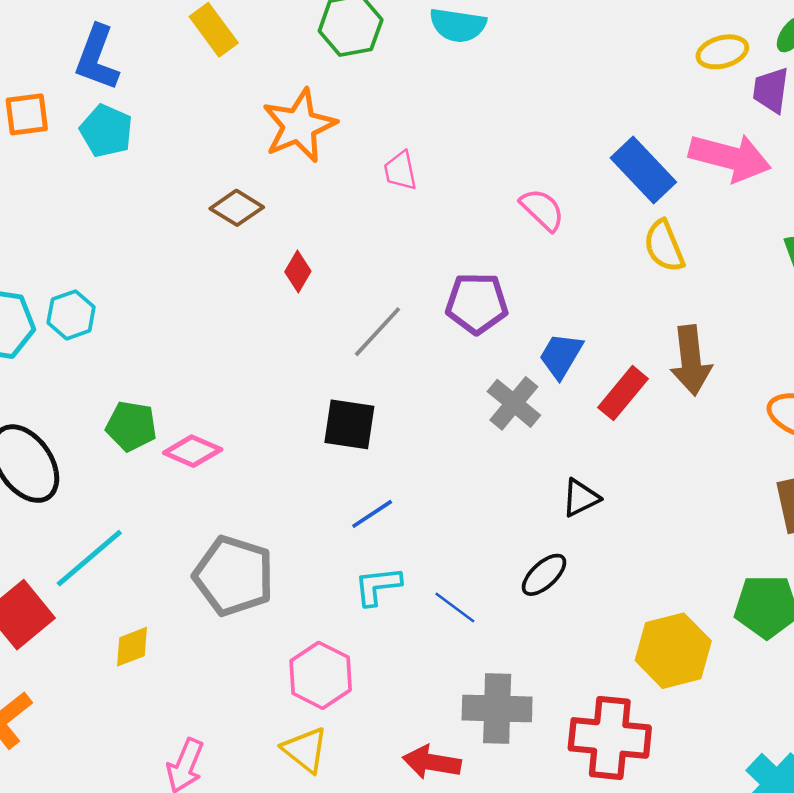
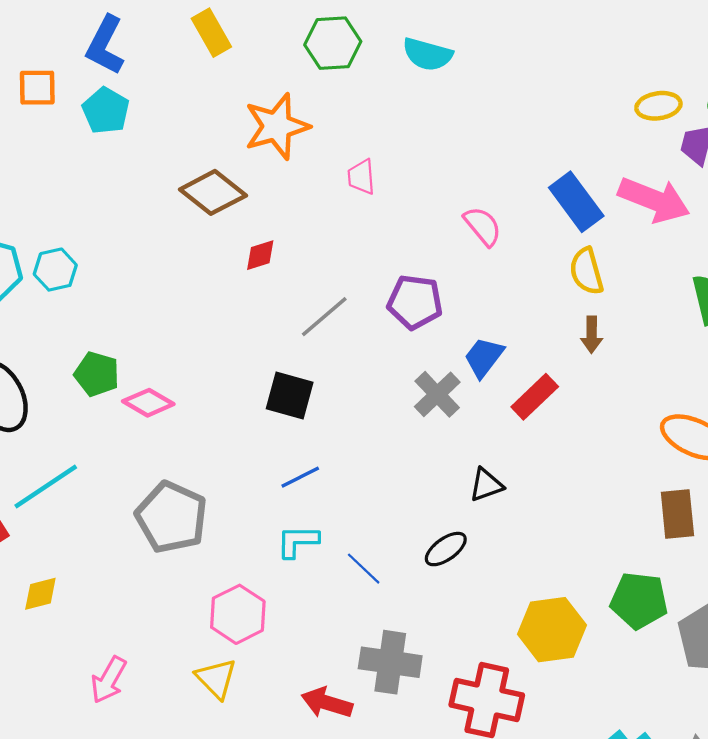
brown diamond: (237, 208) -> (213, 192), size x1.4
red diamond: (298, 272) -> (260, 255), turned 36
brown arrow: (691, 360) -> (592, 335), moved, size x0.6
yellow diamond: (132, 647) -> (40, 594), moved

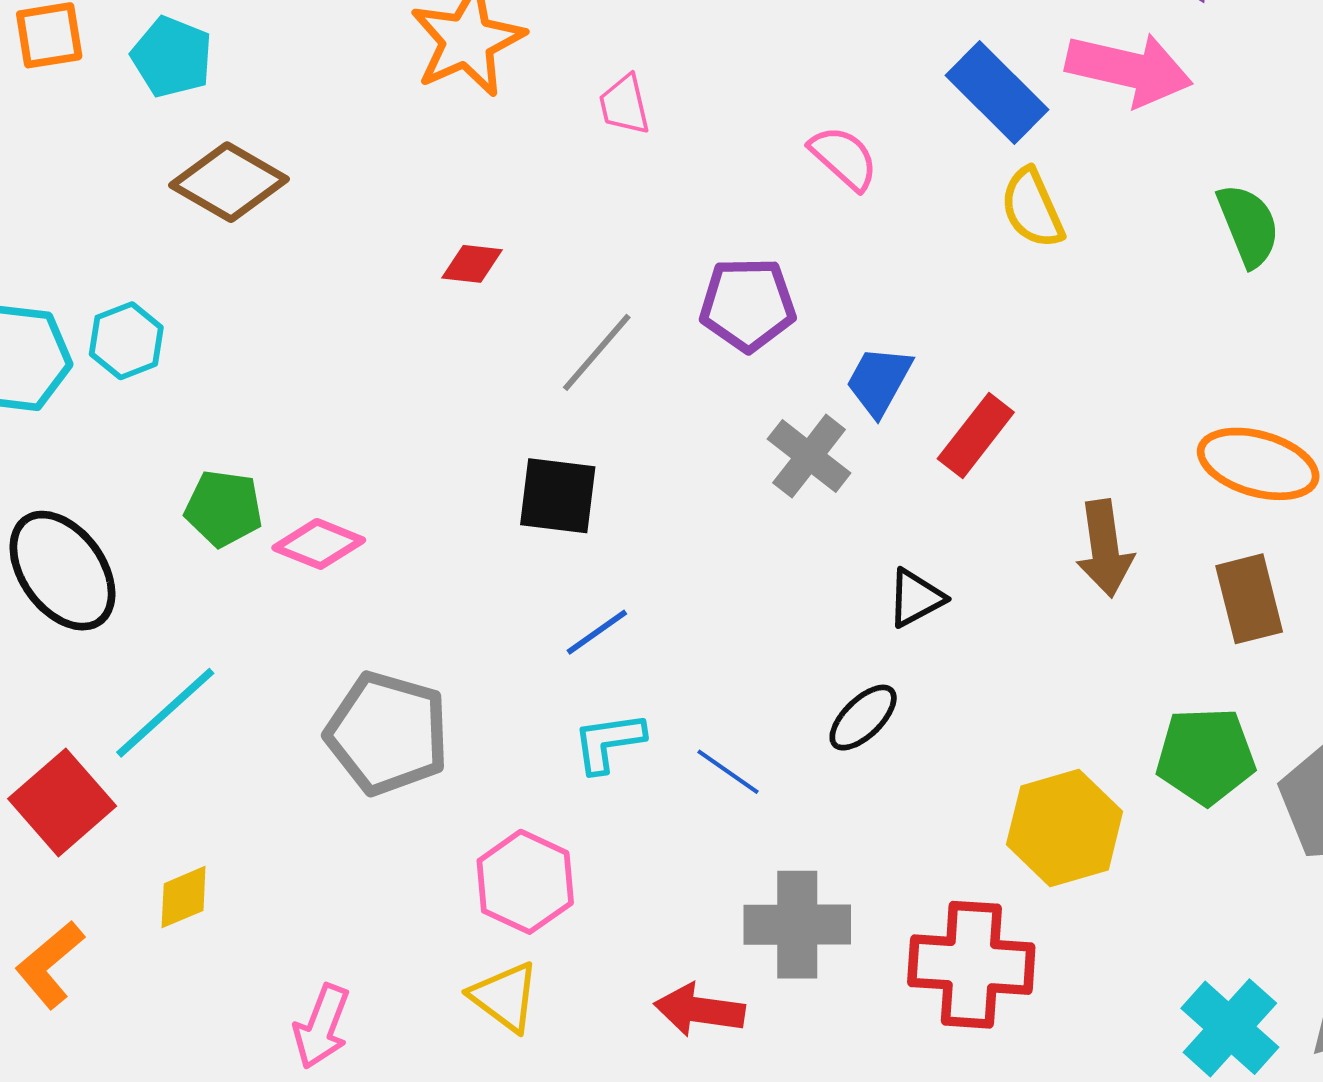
brown diamond: (213, 192) -> (229, 182), moved
red diamond: (260, 255) -> (472, 264), turned 32
brown arrow: (592, 335) -> (1105, 548), moved, size x1.5

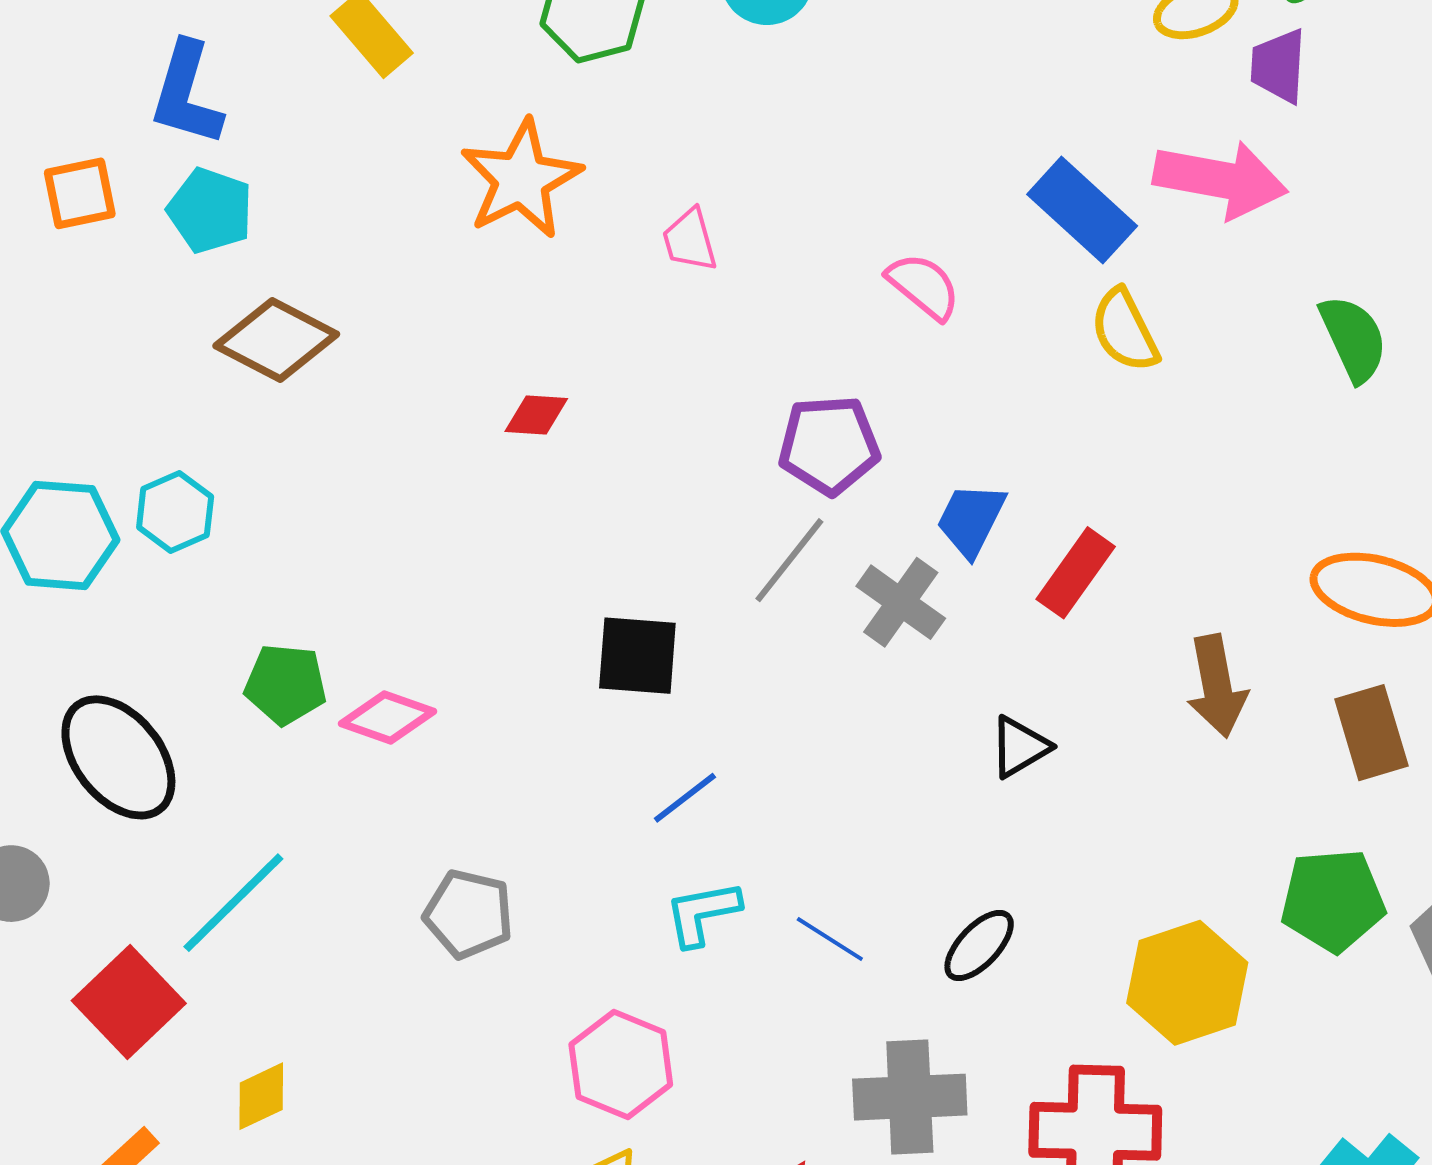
gray line: (597, 352) -> (789, 560), moved
black ellipse: (863, 718) -> (979, 945), moved
gray pentagon: (387, 733) -> (469, 914), size x0.7

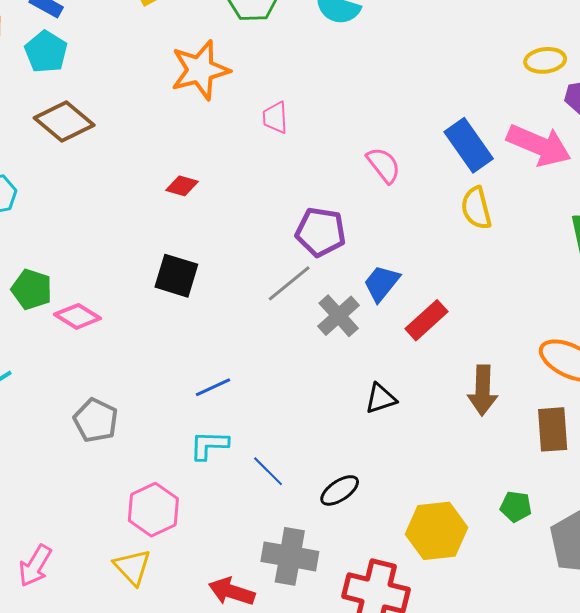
black square: (637, 656) -> (176, 276), moved
green pentagon: (1333, 900) -> (516, 507), size x0.6

